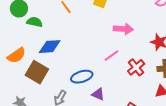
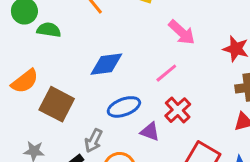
pink arrow: (123, 29) -> (182, 32), turned 42
blue diamond: (50, 47) -> (106, 64), moved
red cross: (136, 67) -> (178, 110), moved

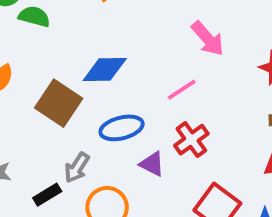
brown square: (57, 104) -> (59, 103), moved

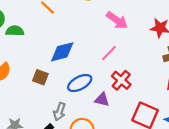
brown square: (59, 103) -> (40, 77), size x0.6

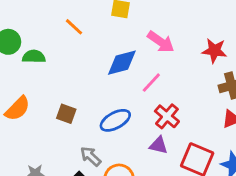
blue diamond: (62, 52) -> (122, 63), moved
purple triangle: (102, 99) -> (159, 145), moved
gray arrow: (59, 112) -> (91, 156), turned 114

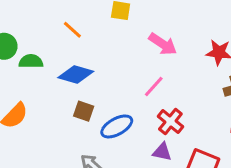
blue diamond: (122, 63) -> (76, 75), moved, turned 32
brown square: (66, 114) -> (84, 111), moved

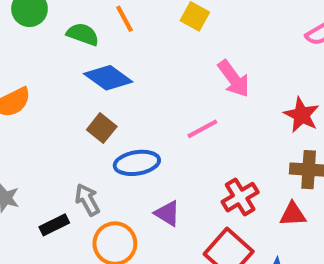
green semicircle: (31, 61) -> (83, 34), moved
red cross: (170, 122) -> (240, 197), moved
purple triangle: (162, 152) -> (167, 213), moved

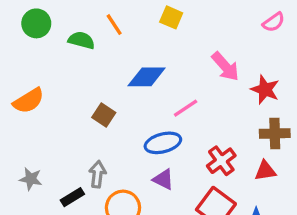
blue diamond: (108, 78) -> (147, 77), moved, turned -30
pink arrow: (234, 79) -> (225, 66), moved
blue ellipse: (137, 163) -> (163, 143), moved
gray arrow: (87, 200) -> (97, 174), turned 40

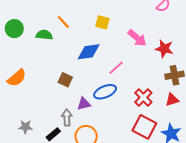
yellow square: (171, 17) -> (102, 22), moved
purple triangle: (163, 179) -> (84, 104), moved, turned -32

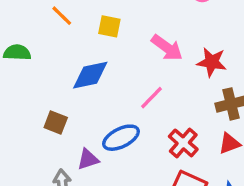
orange line: (63, 22) -> (62, 16), moved
pink line: (116, 68) -> (151, 98), moved

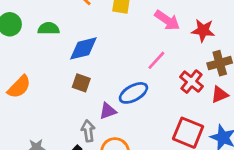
blue diamond: (90, 75) -> (83, 48), moved
red cross: (183, 143) -> (191, 82), moved

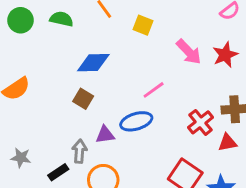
green semicircle: (49, 28) -> (61, 19), moved
red star: (203, 30) -> (225, 55), moved, turned 30
pink line: (156, 60) -> (154, 90), moved

